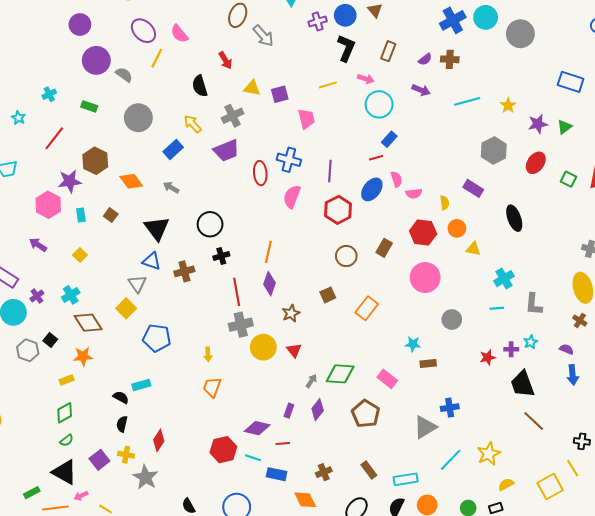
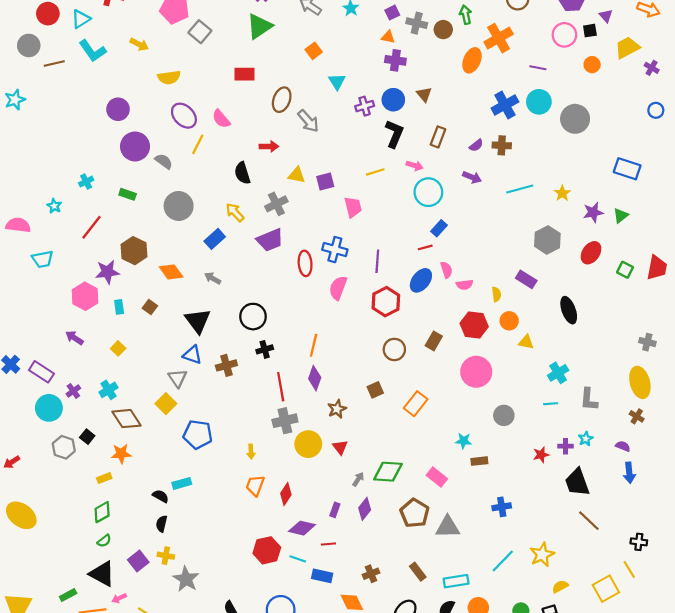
red arrow: (225, 60) -> (269, 146), turned -60
gray triangle: (425, 427) -> (448, 527), moved, turned 30
red diamond: (159, 440) -> (286, 494), moved

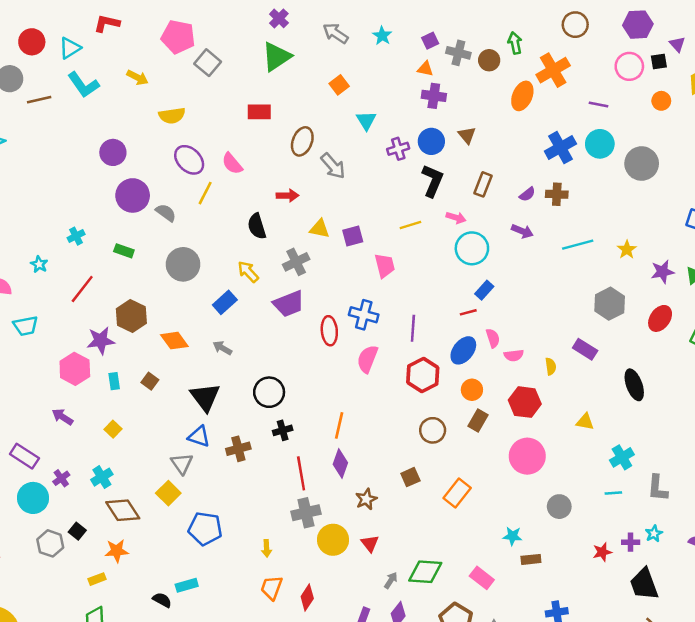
orange circle: (509, 321) -> (472, 390), moved

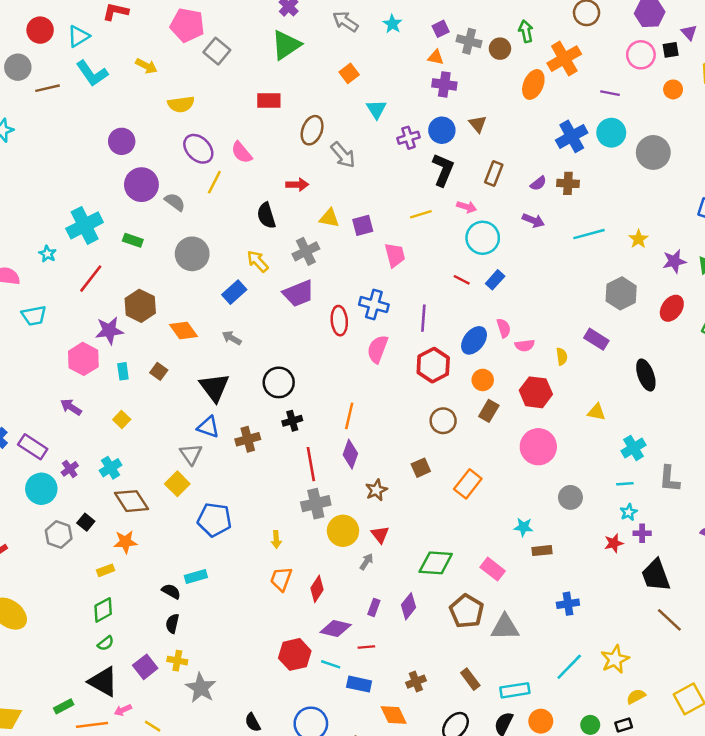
cyan cross: (76, 236) -> (85, 225), size x2.0
red line: (468, 312) -> (462, 280), moved, turned 42
cyan star: (654, 534) -> (629, 512), moved
gray arrow: (391, 580) -> (366, 562), moved

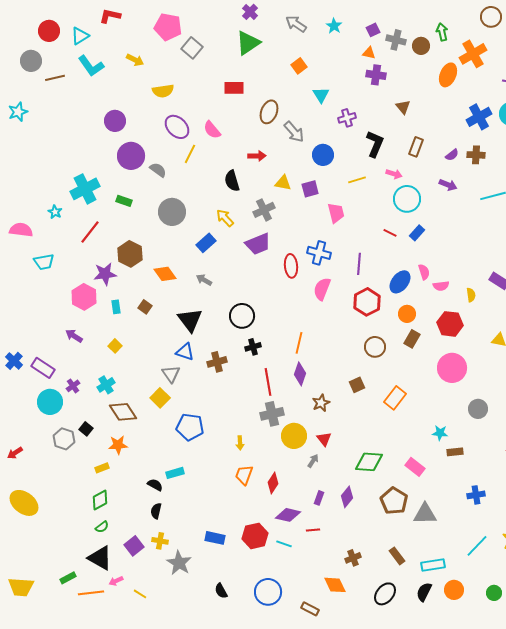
blue circle: (442, 130) -> (323, 155), moved
blue rectangle: (359, 684) -> (215, 538), moved

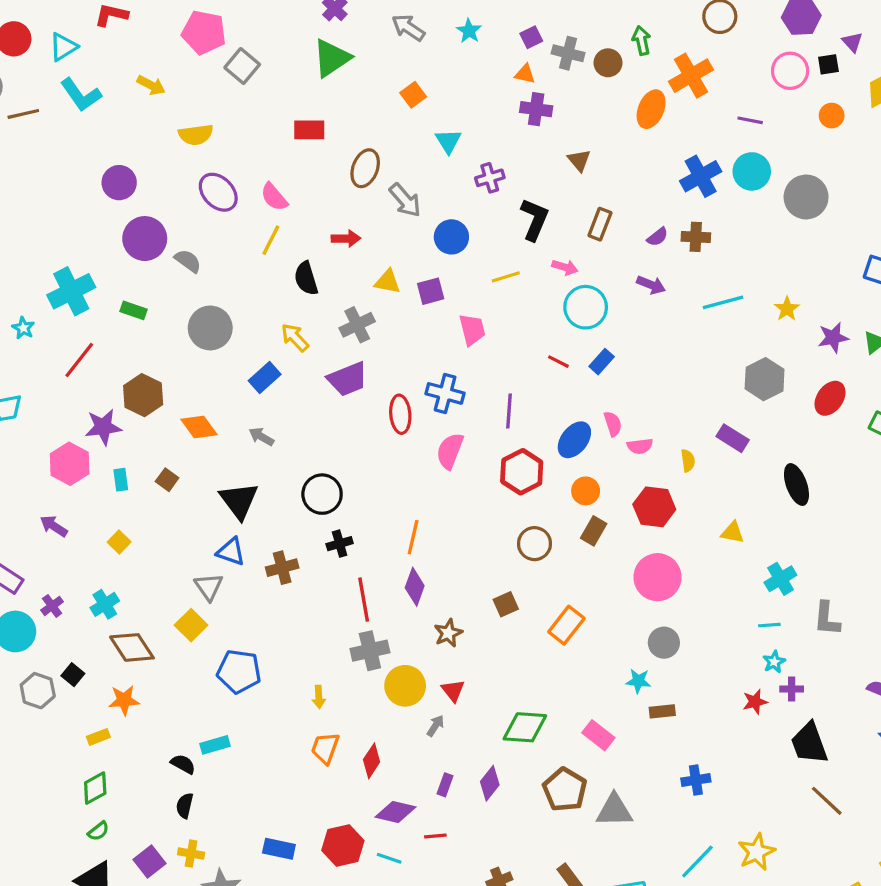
yellow line: (190, 154) -> (271, 240), moved
gray circle: (478, 409) -> (664, 643), moved

